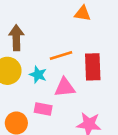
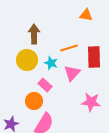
pink triangle: (65, 87) -> (72, 73), turned -42
pink rectangle: (43, 109) -> (45, 85), moved, turned 32

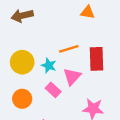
brown arrow: (34, 34) -> (22, 16), moved, turned -102
pink rectangle: (45, 85) -> (53, 90), moved
orange circle: (34, 101) -> (22, 99), moved

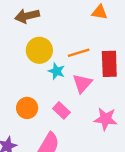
yellow circle: (22, 62) -> (39, 50), moved
pink rectangle: (53, 90) -> (61, 110), moved

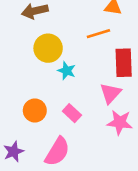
orange line: (79, 53) -> (98, 34), moved
pink triangle: (82, 83) -> (110, 93), moved

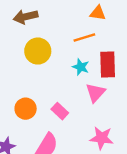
cyan star: (67, 71) -> (81, 67), moved
pink star: (120, 122) -> (102, 138), moved

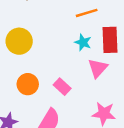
yellow circle: (38, 51) -> (19, 41), moved

